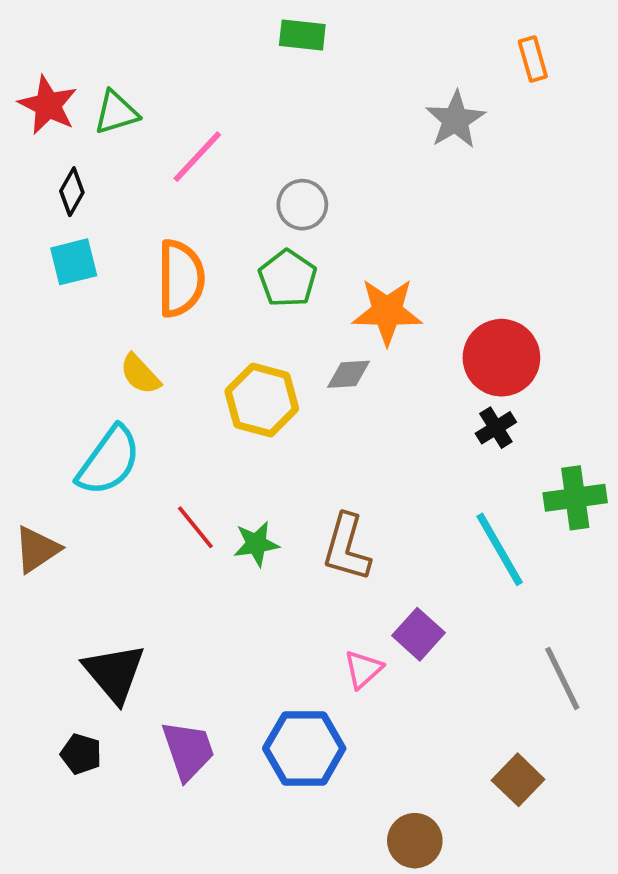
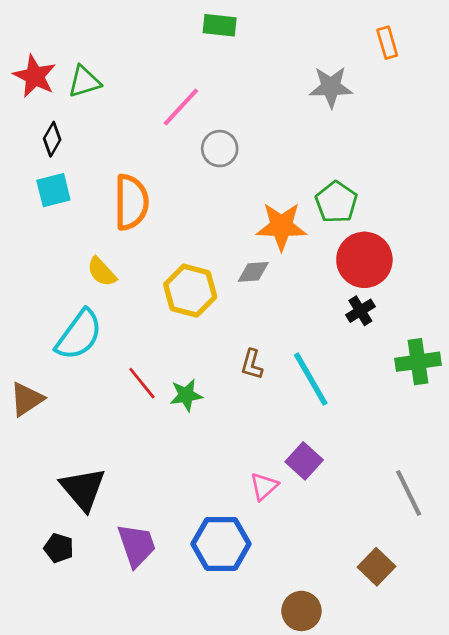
gray star: (455, 120) -> (331, 87), turned 30
pink line: (197, 157) -> (181, 107), moved
green pentagon: (288, 278) -> (336, 202), moved
brown L-shape: (347, 548) -> (252, 364), moved, size x0.6
cyan line: (500, 549) -> (311, 379), moved

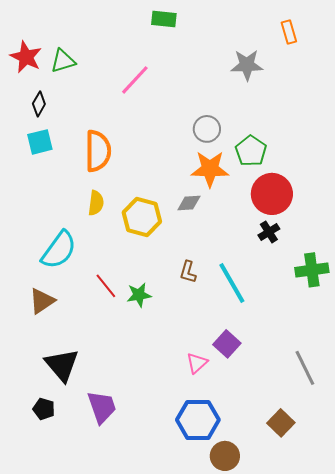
gray circle: (220, 149) -> (207, 129), moved
yellow semicircle: (102, 272) -> (96, 203), moved, turned -130
brown triangle: (27, 399) -> (42, 301), moved
blue hexagon: (221, 544) -> (198, 420), moved

